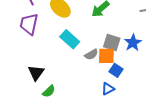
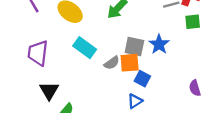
purple trapezoid: (29, 24) -> (38, 53), moved

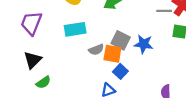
blue star: (159, 44) -> (144, 44), turned 30
cyan rectangle: (85, 48) -> (75, 29), turned -60

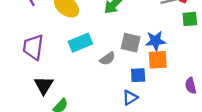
orange square: (112, 54) -> (158, 60), moved
blue square: (120, 71) -> (138, 75), turned -32

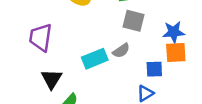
cyan rectangle: (80, 43) -> (95, 59), moved
gray square: (131, 43) -> (134, 21), moved

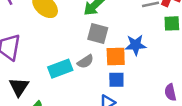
orange square: (176, 52) -> (116, 57), moved

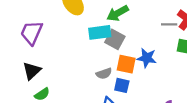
gray semicircle: (85, 62) -> (104, 74), moved
cyan rectangle: (60, 69) -> (100, 32), moved

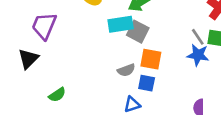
gray line: (169, 24) -> (198, 37), moved, turned 56
blue star: (147, 58) -> (198, 55), moved
black triangle: (32, 71) -> (28, 59), moved

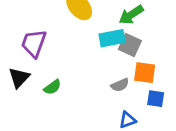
blue square: (147, 83) -> (156, 99), moved
green semicircle: (57, 95) -> (52, 87), moved

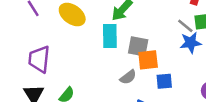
cyan rectangle: (112, 38) -> (110, 36), turned -65
gray square: (130, 45) -> (138, 46), moved

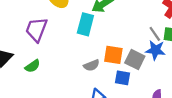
gray square: (138, 46) -> (135, 59), moved
purple trapezoid: (39, 59) -> (36, 30), moved

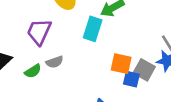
gray semicircle: (91, 65) -> (55, 62), moved
blue square: (123, 78) -> (131, 79), moved

